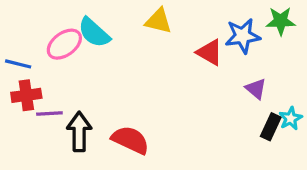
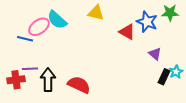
blue star: (243, 36) -> (147, 22), turned 30
blue line: (18, 64) -> (25, 39), moved
red cross: (26, 95) -> (16, 80), moved

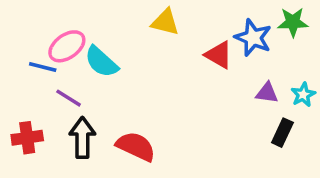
cyan semicircle: (57, 20) -> (101, 62), moved
purple triangle: (155, 54) -> (267, 93), turned -32
purple line: (30, 69) -> (69, 98), moved, turned 35
cyan star: (176, 72) -> (303, 95), moved

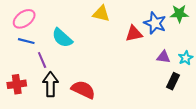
pink ellipse: (67, 46) -> (24, 19), moved
red triangle: (219, 55) -> (134, 34), turned -42
purple line: (69, 98) -> (42, 60), turned 35

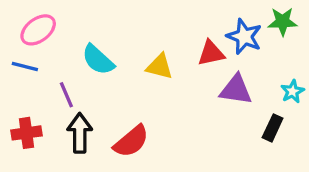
yellow triangle: (101, 14) -> (159, 66), moved
blue line: (26, 41) -> (25, 66), moved
purple triangle: (163, 57) -> (236, 90), moved, size x1.5
red semicircle: (83, 90) -> (131, 141), turned 115

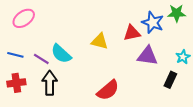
cyan semicircle: (98, 60) -> (61, 54), moved
blue line: (25, 66) -> (15, 55), moved
purple line: (66, 95) -> (41, 59), turned -35
red semicircle: (131, 141) -> (108, 90), moved

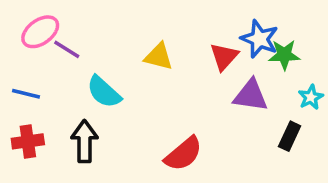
green star: (177, 13) -> (284, 55), moved
red triangle: (132, 33) -> (224, 57), turned -36
yellow triangle: (100, 41) -> (159, 57), moved
purple line: (41, 59) -> (67, 49), moved

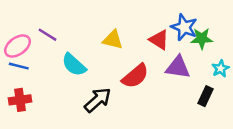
pink ellipse: (40, 32) -> (17, 46), moved
red triangle: (224, 57) -> (159, 40), turned -40
black arrow: (84, 141) -> (98, 100), moved, turned 48
red semicircle: (183, 154) -> (135, 76), moved

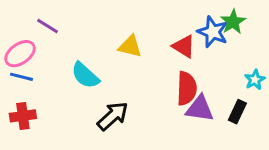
purple line: (48, 35) -> (48, 26), moved
green star: (202, 38) -> (233, 22), moved, turned -30
purple triangle: (178, 67) -> (200, 109), moved
red semicircle: (135, 76) -> (187, 88), moved, turned -48

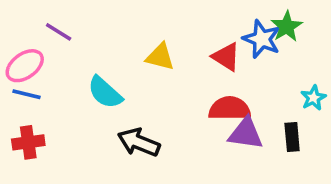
red semicircle: (187, 88) -> (230, 108), turned -92
black rectangle: (237, 112) -> (292, 137), turned -30
black arrow: (113, 116) -> (139, 142), turned -116

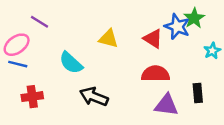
cyan star: (313, 98) -> (212, 51), moved
purple triangle: (246, 133) -> (166, 105), moved
red cross: (28, 142) -> (32, 97), moved

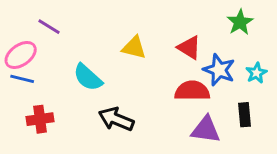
blue star: (177, 27) -> (219, 70), moved
cyan star: (212, 51) -> (256, 73), moved

